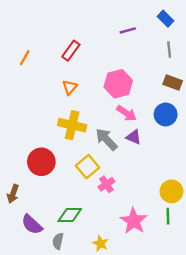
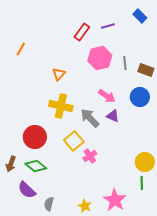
gray line: (169, 49) -> (125, 63), moved
red rectangle: (71, 51) -> (82, 32), moved
pink hexagon: (118, 84) -> (100, 58), moved
green diamond: (70, 215) -> (36, 166), moved, turned 40
pink star: (134, 221) -> (115, 200), moved

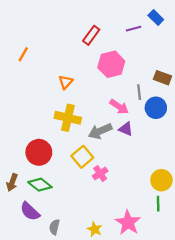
purple line: (108, 26) -> (134, 29), moved
gray line: (125, 63) -> (139, 92), moved
gray arrow: (90, 118) -> (100, 131), turned -70

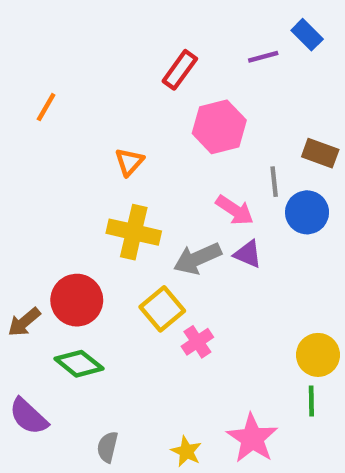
brown arrow: (12, 182) -> (24, 322), moved, turned 30
purple semicircle: (30, 211) -> (29, 416), moved

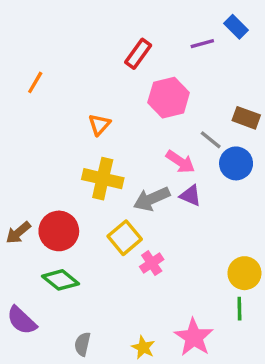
gray line: (274, 182) -> (211, 140), turned -45
brown arrow: (24, 322) -> (18, 233), moved

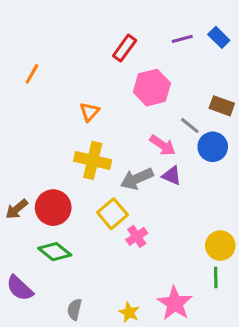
blue rectangle: (236, 27) -> (219, 37), moved

